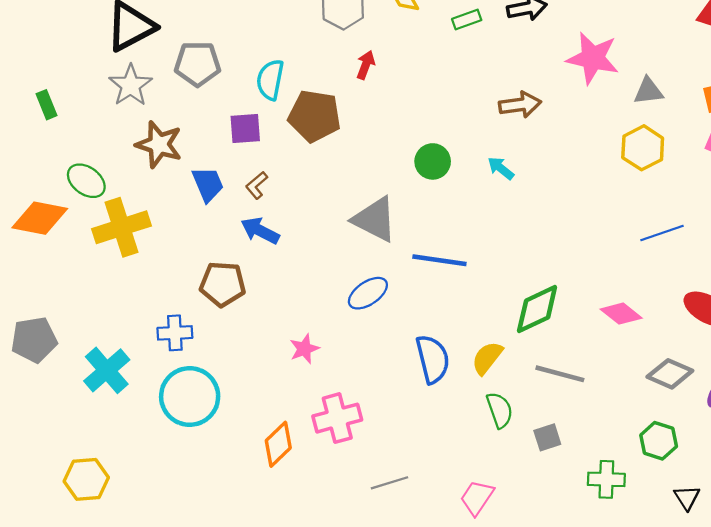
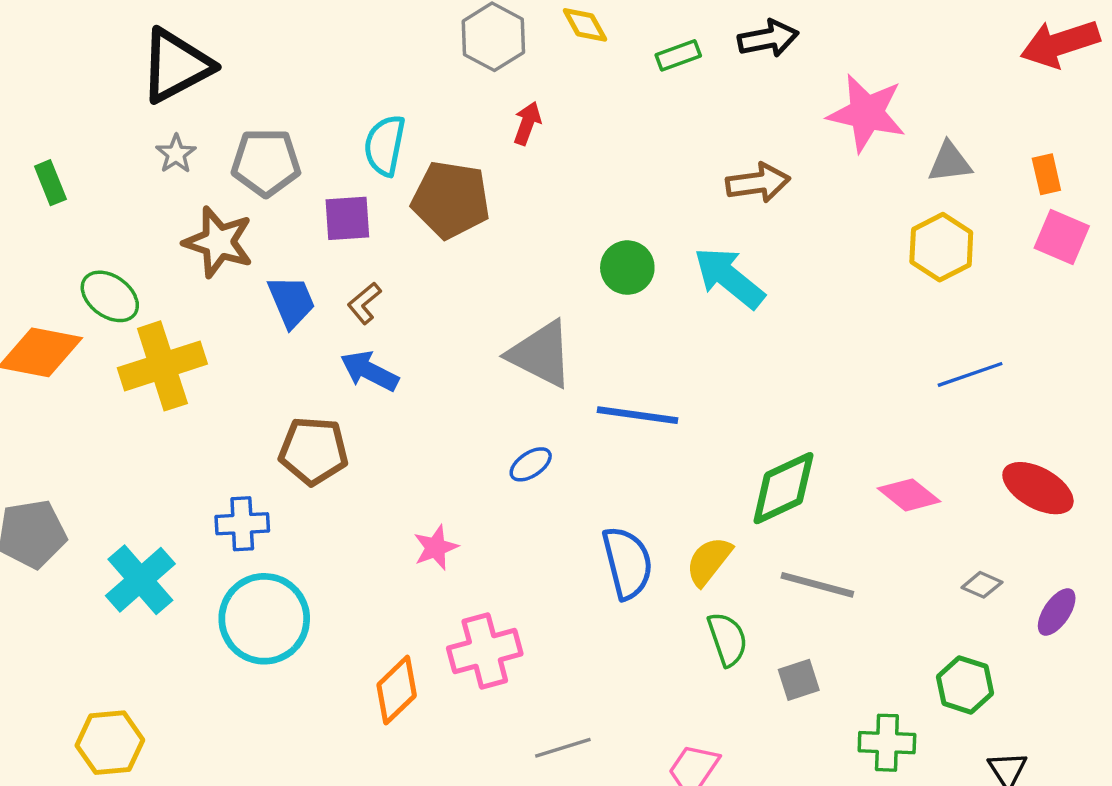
gray pentagon: (198, 64) -> (266, 162), moved
gray star: (131, 85) -> (176, 154), size x0.6
cyan arrow: (501, 168) -> (729, 278), size x1.8
blue ellipse: (368, 293) -> (531, 464), size x0.7
gray diamond: (670, 374) -> (982, 585), size x0.6

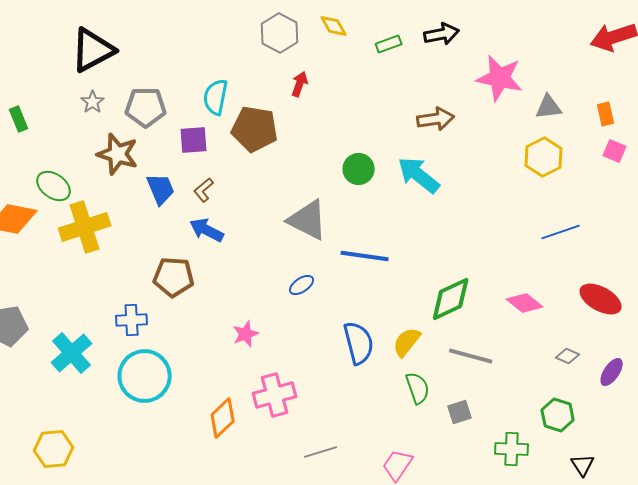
pink square: (1062, 237) -> (615, 151), size x0.7

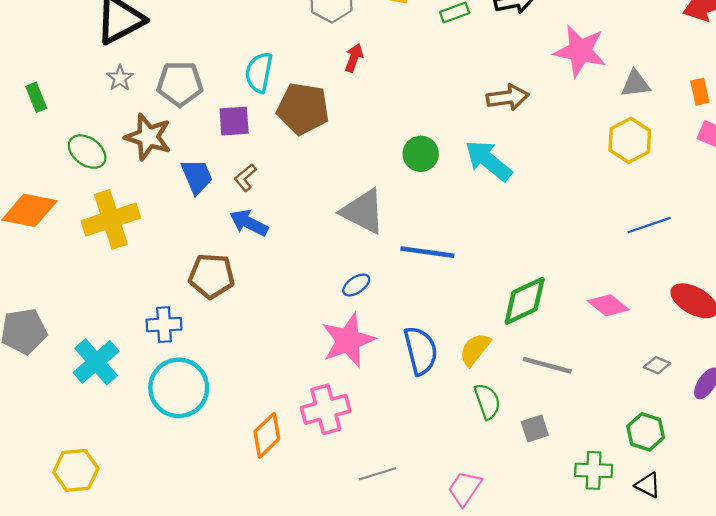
green ellipse: (54, 186) -> (87, 152), moved
pink star: (246, 334) -> (348, 340), moved, size x1.8
black triangle: (583, 465) -> (648, 485), moved, turned -30

